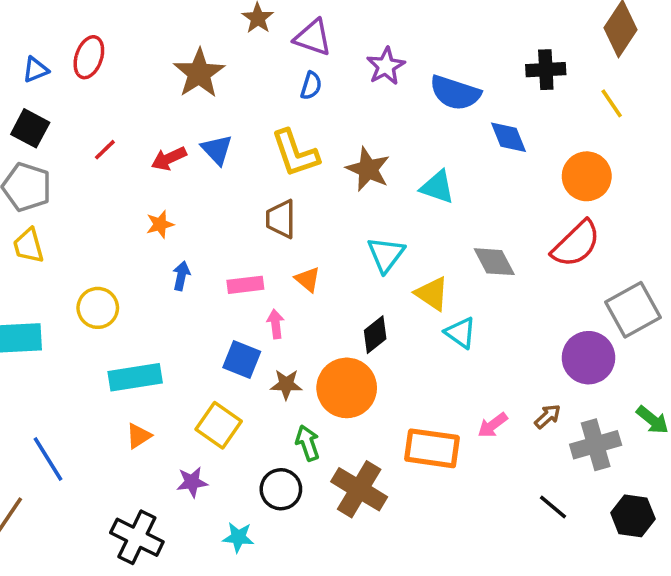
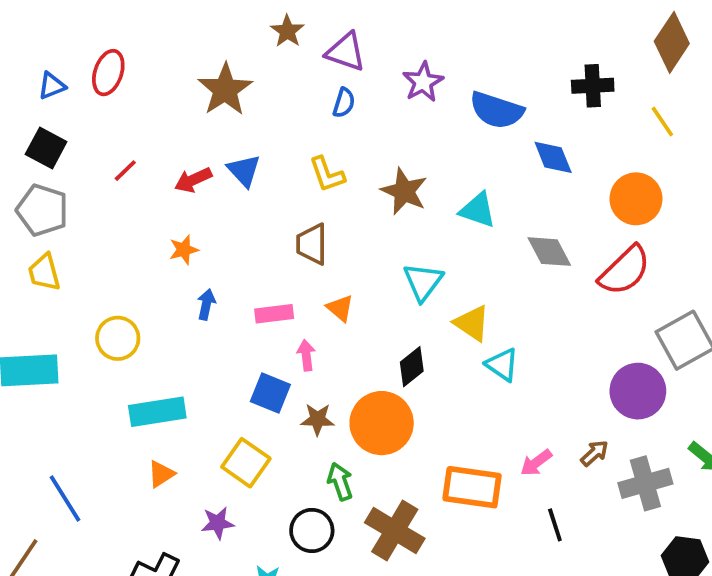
yellow L-shape: (295, 153) -> (327, 174), size x0.7
gray diamond: (494, 262) -> (549, 252), moved
black line: (553, 507) -> (555, 525), moved, turned 32

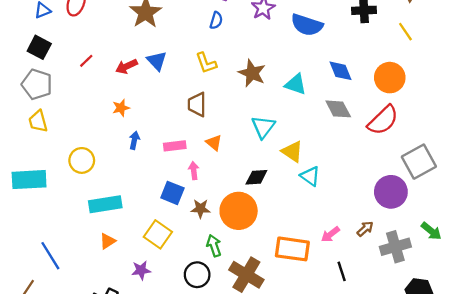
blue diamond: (553, 157) -> (340, 71), moved
black diamond: (412, 367) -> (256, 177), turned 35

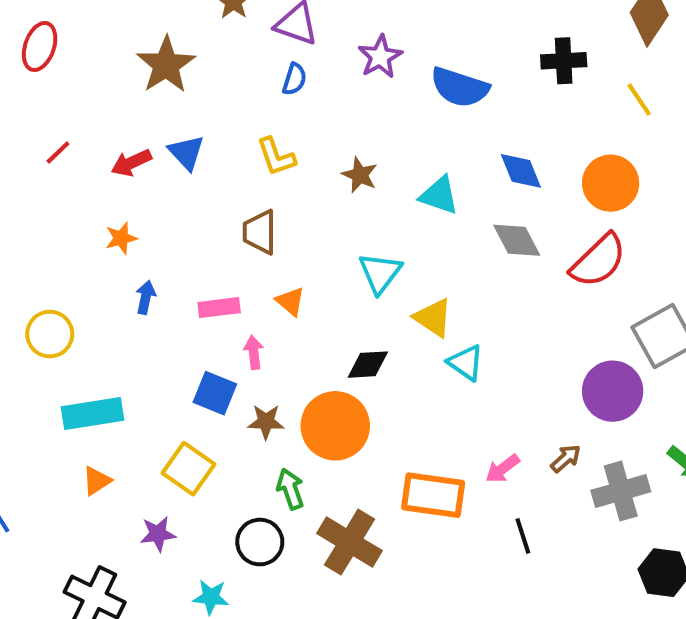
brown star: (252, 73) -> (360, 175), size x0.7

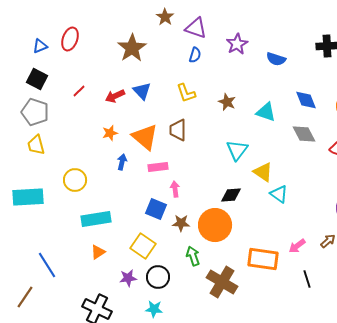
blue semicircle: (460, 87) -> (276, 59), size x0.7
orange triangle: (290, 301) -> (145, 137), moved, size x1.8
black circle: (260, 542) -> (158, 277), moved

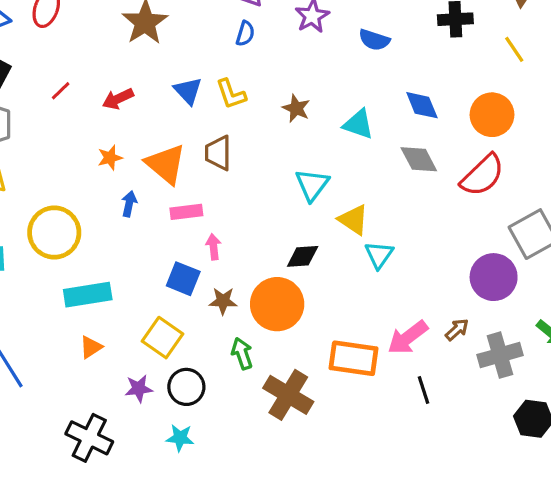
blue triangle: (142, 91) -> (188, 91), moved
yellow circle: (75, 180) -> (54, 233), size x1.4
cyan triangle: (279, 194) -> (379, 255), turned 30
pink arrow: (297, 246) -> (408, 338), size x1.5

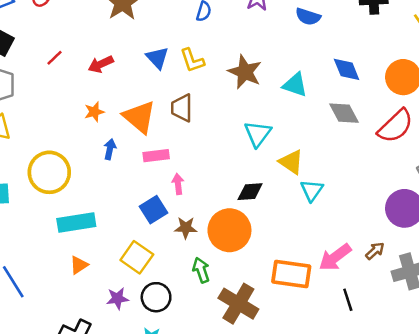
brown star: (296, 108) -> (245, 72), size x1.5
blue square: (183, 279) -> (154, 210), turned 36

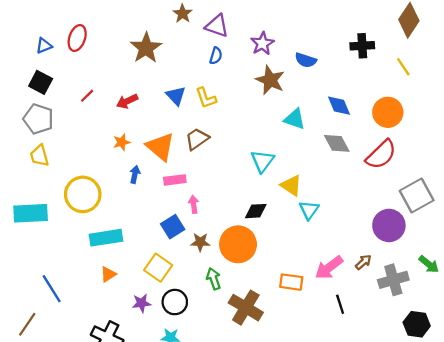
brown star: (245, 72) -> (270, 80), moved
brown trapezoid: (182, 108) -> (197, 139), turned 55
orange rectangle: (291, 274) -> (291, 282), size x0.7

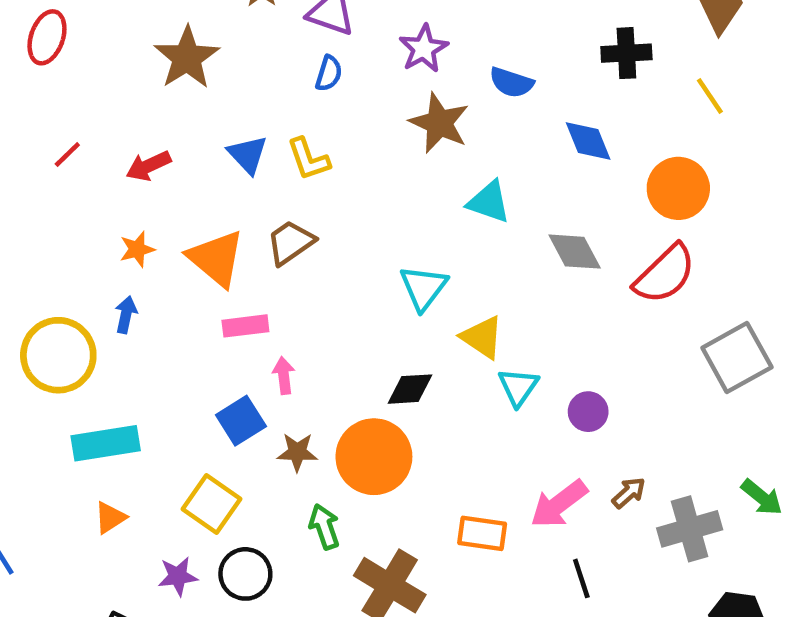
blue diamond: (339, 106) -> (588, 141), moved
blue arrow: (135, 174) -> (126, 315), moved
purple circle: (389, 225) -> (588, 412), moved, size x0.6

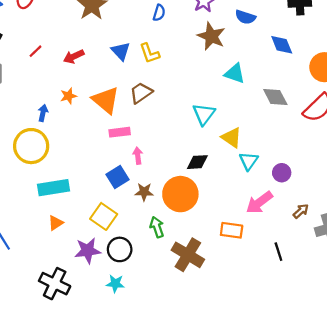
blue arrow: (126, 315) -> (43, 113), moved
pink arrow: (559, 504) -> (259, 203), moved
purple star: (178, 576) -> (88, 251), size x1.4

